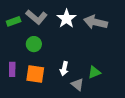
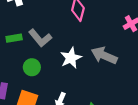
white star: (66, 19) -> (71, 58), moved

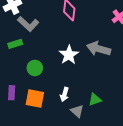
gray L-shape: (40, 38) -> (28, 24), moved

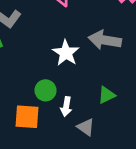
green circle: (35, 68) -> (45, 90), moved
green triangle: (95, 99) -> (107, 95), moved

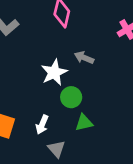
gray arrow: (105, 40) -> (84, 58), moved, size x0.6
green circle: (45, 90) -> (71, 97), moved

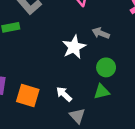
green circle: (71, 97) -> (106, 67), moved
white arrow: (42, 125) -> (64, 94), turned 112

